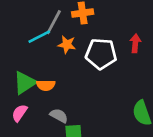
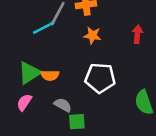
orange star: (67, 45) -> (92, 35), moved
white pentagon: (101, 54) -> (100, 78), moved

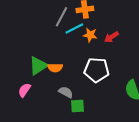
cyan line: (44, 28) -> (74, 29), moved
red arrow: (137, 34) -> (111, 37), moved, turned -128
pink semicircle: (24, 102) -> (24, 90), moved

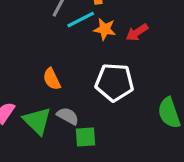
green triangle: (38, 66) -> (37, 121), moved, turned -42
orange semicircle: (55, 68) -> (52, 79), turned 64

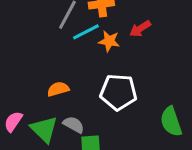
red arrow: (137, 32) -> (140, 29), moved
orange semicircle: (52, 79) -> (58, 89), turned 100

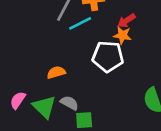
orange star: (109, 41) -> (122, 35), moved
white pentagon: (118, 92) -> (108, 57), moved

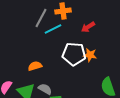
orange star: (122, 35) -> (90, 55), moved

